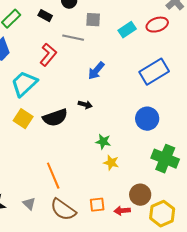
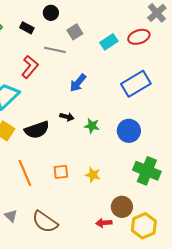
gray square: (93, 20) -> (75, 32), turned -35
green star: (103, 142) -> (92, 126), moved
orange line: (53, 176) -> (25, 173), moved
orange square: (97, 205) -> (61, 172), moved

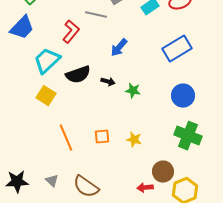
black semicircle: (37, 130) -> (78, 75), moved
blue circle: (129, 131) -> (183, 96), moved

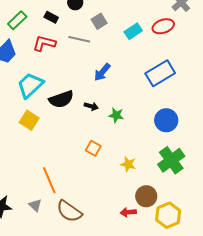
red L-shape: (71, 32) -> (44, 43), moved, turned -115
green cross: (188, 136) -> (171, 160), turned 32
orange square: (102, 137) -> (93, 148), moved, turned 35
orange line: (66, 138) -> (49, 180), moved
yellow star: (134, 140) -> (128, 164), moved

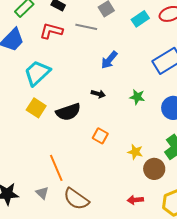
black semicircle: (61, 99) -> (68, 112), moved
green star: (116, 115) -> (137, 97), moved
brown circle: (146, 196) -> (154, 169), moved

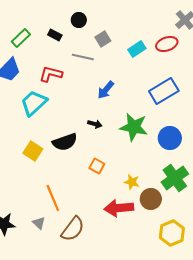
red L-shape: (51, 31) -> (51, 74), moved
green star: (137, 97) -> (134, 127), size x1.8
yellow square: (36, 108) -> (33, 151), moved
brown semicircle: (76, 199) -> (73, 229), turned -88
red arrow: (135, 200) -> (119, 208), moved, size x1.8

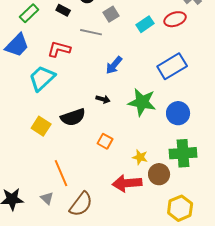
green cross: (175, 178) -> (183, 153), turned 32

